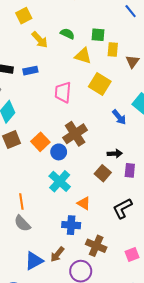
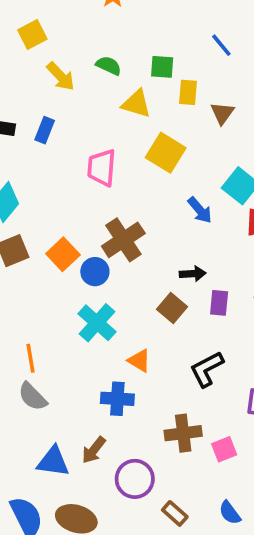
blue line: (131, 11) -> (221, 45), moved
blue rectangle: (30, 71) -> (45, 130), turned -56
brown cross: (96, 246) -> (183, 433), moved, turned -30
blue triangle: (34, 261) -> (53, 462), turned 36

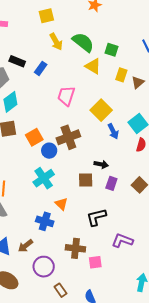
green semicircle: (109, 66) -> (83, 42), size x1.6
yellow rectangle: (188, 92) -> (121, 75), moved
yellow square: (166, 153) -> (101, 110), moved
brown square: (172, 308) -> (86, 180), turned 35

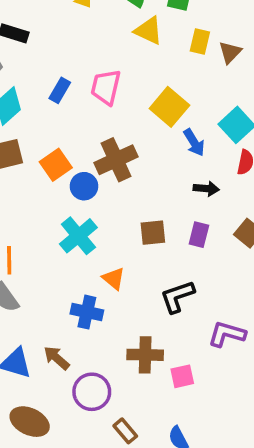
blue rectangle: (41, 68) -> (60, 90), moved
black arrow: (101, 164) -> (206, 189), moved
brown arrow: (25, 246) -> (57, 358), turned 84

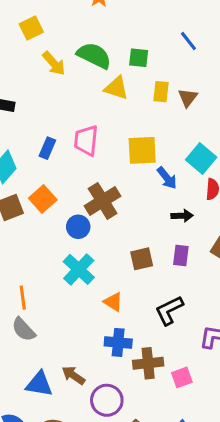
yellow square: (169, 107) -> (142, 150), turned -36
orange square: (56, 165) -> (43, 199), moved
blue cross: (87, 312) -> (118, 342), moved

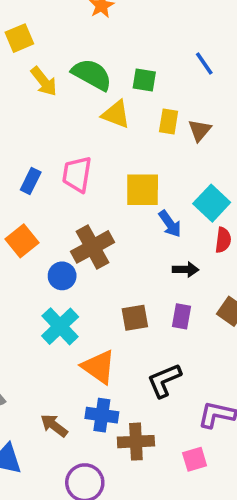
orange triangle: (113, 302) -> (99, 367), size x1.5
brown arrow: (73, 375) -> (54, 425), moved
pink square: (182, 377) -> (195, 459), moved

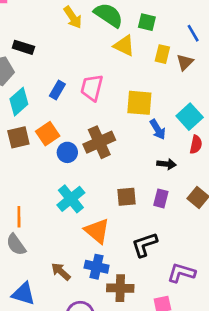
blue line: (204, 64) -> (193, 33), moved
blue circle: (62, 276) -> (67, 152), moved

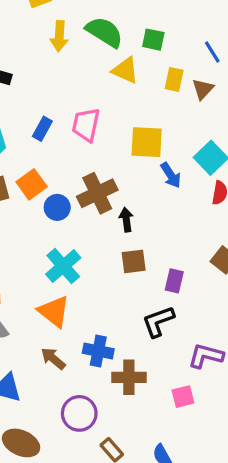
yellow arrow: (73, 17) -> (59, 36), turned 40
black arrow: (167, 164) -> (126, 220), moved, turned -102
purple rectangle: (161, 198) -> (174, 281), moved
orange triangle: (97, 231) -> (54, 311), moved

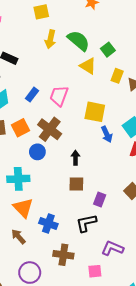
green square: (153, 40) -> (108, 50), turned 32
brown cross: (97, 193) -> (50, 129), moved, turned -35
blue circle: (57, 207) -> (37, 152), moved
cyan cross: (63, 266) -> (18, 179), moved, turned 30
blue cross: (98, 351) -> (48, 224), moved

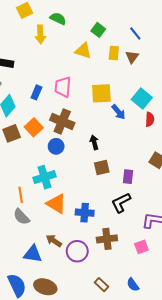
green semicircle: (79, 41) -> (58, 19), moved, size x0.7
brown arrow: (18, 237) -> (54, 241), moved
purple circle: (30, 273) -> (77, 251), moved

